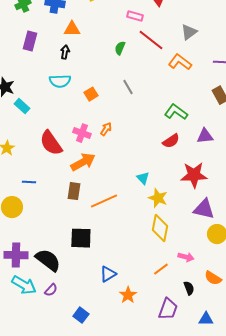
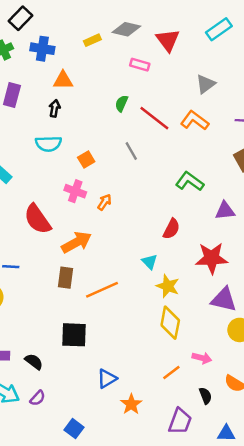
red line: (151, 40) -> (154, 118), moved
pink cross: (82, 133) -> (75, 191), moved
red semicircle: (171, 141) -> (171, 229), moved, turned -30
black semicircle: (48, 260) -> (34, 362), size x0.6

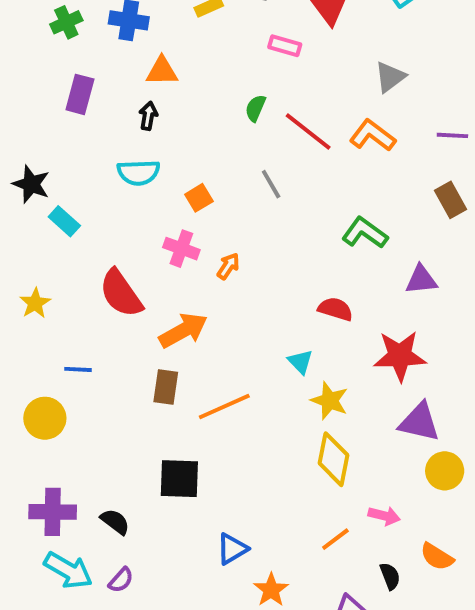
red semicircle: (171, 229) -> (335, 309), turned -100

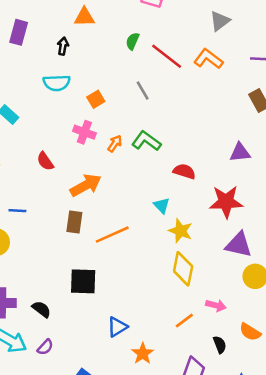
orange triangle: (162, 71) -> (84, 17), moved
green L-shape: (365, 233) -> (146, 141), moved
red semicircle: (121, 293) -> (45, 161), size x0.6

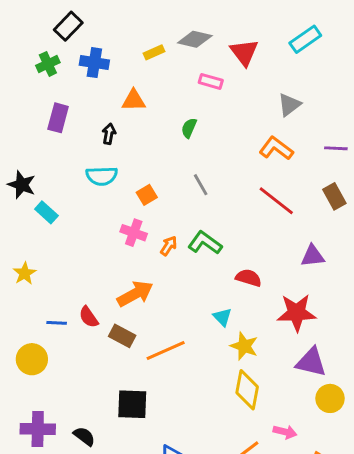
red line: (167, 56) -> (276, 201), moved
red semicircle: (45, 161) -> (89, 317), moved
brown rectangle: (74, 222) -> (122, 336), turned -70

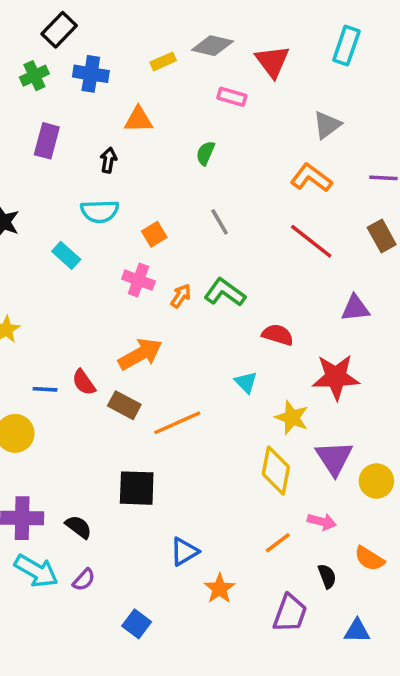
cyan rectangle: (305, 39) -> (346, 46), turned -36
cyan rectangle: (46, 212) -> (66, 255), moved
yellow star: (244, 346) -> (292, 418), moved
purple triangle: (311, 362) -> (334, 458), moved, turned 44

